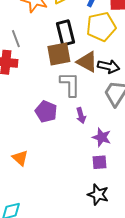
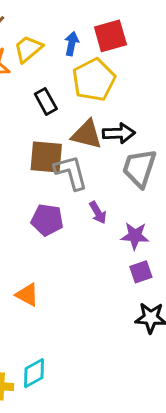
black rectangle: (66, 33) -> (46, 101), size x0.7
brown square: (59, 54) -> (46, 157), moved, turned 30

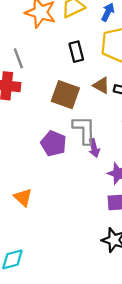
brown triangle: (87, 135) -> (101, 85), size x0.7
gray L-shape: (71, 172) -> (84, 130), moved

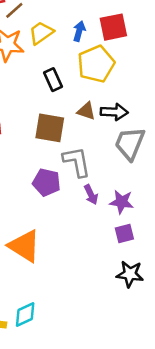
purple arrow: (94, 148) -> (91, 195), moved
orange triangle: (23, 197) -> (24, 246), size x1.6

